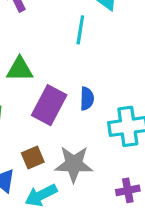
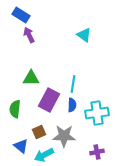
cyan line: (80, 30) -> (73, 84), moved
blue semicircle: (87, 99) -> (72, 105), moved

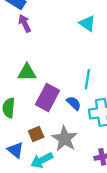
cyan line: (73, 84) -> (87, 79), moved
blue semicircle: (72, 105) -> (74, 103), turned -48
gray star: (64, 136) -> (65, 139), turned 30

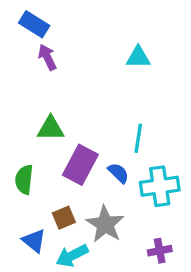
cyan triangle: (87, 23) -> (138, 57), turned -36

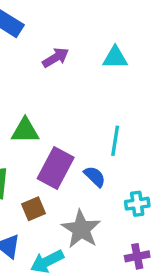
purple arrow: (47, 57) -> (56, 58), moved, turned 85
cyan cross: (160, 186) -> (137, 204), moved, size x0.6
brown square: (64, 218) -> (34, 209), moved

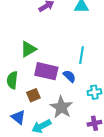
green triangle: (25, 131) -> (28, 49), turned -30
purple rectangle: (56, 168) -> (46, 71), turned 75

